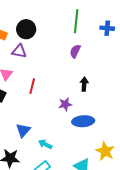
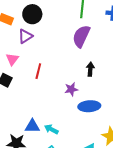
purple triangle: (19, 51) -> (25, 36), turned -42
purple semicircle: (75, 51) -> (81, 36), size x1.6
blue triangle: (23, 130) -> (32, 126), moved, turned 49

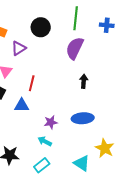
black circle: (32, 14) -> (41, 27), moved
purple star: (71, 89) -> (51, 122), moved
blue triangle: (32, 126) -> (22, 105), moved

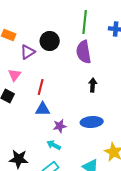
black circle: (41, 27) -> (50, 41), moved
purple semicircle: (75, 48) -> (84, 52), turned -35
blue triangle: (22, 105) -> (43, 109), moved

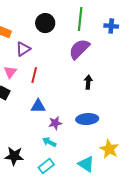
black circle: (50, 41) -> (45, 23), moved
purple semicircle: (84, 52) -> (79, 49), turned 55
red line: (41, 87) -> (34, 75), moved

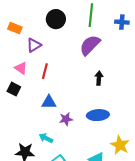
pink triangle: (10, 72) -> (21, 68), turned -32
cyan arrow: (49, 142) -> (46, 138), moved

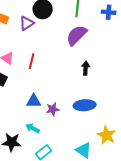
purple triangle: (34, 45) -> (27, 23), moved
blue triangle: (49, 102) -> (34, 101), moved

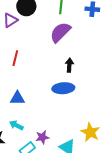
blue ellipse: (85, 105) -> (63, 88), moved
purple star: (53, 109) -> (42, 137), moved

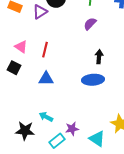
purple semicircle: (60, 32) -> (90, 24), size x0.6
blue triangle: (17, 98) -> (46, 79), moved

